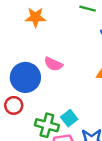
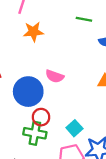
red circle: (14, 105) -> (41, 117), moved
green cross: (47, 125) -> (35, 133), moved

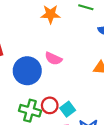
orange star: (33, 32) -> (51, 14), moved
red circle: (41, 117) -> (50, 105), moved

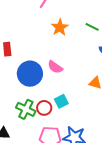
orange star: (51, 14) -> (60, 27), turned 30
cyan square: (68, 109) -> (61, 101), moved

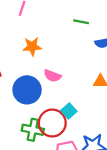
orange star: (60, 27) -> (32, 47), moved, turned -30
red circle: (44, 108) -> (52, 123), size x1.6

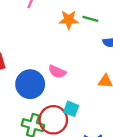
orange star: (32, 47) -> (69, 20), moved
cyan square: (69, 111) -> (71, 109), turned -32

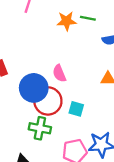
pink semicircle: (57, 72) -> (59, 73), turned 48
red circle: (53, 120) -> (48, 101), moved

